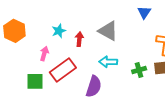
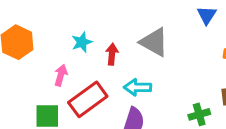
cyan arrow: (108, 62) -> (138, 87), moved
green cross: (139, 70) -> (199, 114), moved

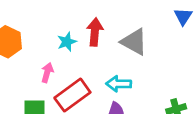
red arrow: (112, 54) -> (95, 32), moved, size x1.4

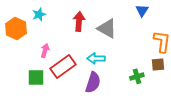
cyan star: (67, 42) -> (39, 14), moved

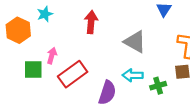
gray triangle: (107, 28) -> (135, 42), moved
cyan arrow: (96, 58) -> (133, 75), moved
green square: (36, 77) -> (33, 69), moved

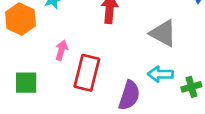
green square: (33, 69) -> (26, 83), moved
red rectangle: (73, 74) -> (87, 73), turned -40

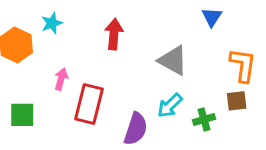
cyan arrow: (160, 74) -> (170, 106), turned -45

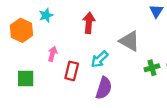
red rectangle: (89, 104) -> (72, 71), size x0.7
cyan arrow: (170, 106) -> (100, 59), moved
green cross: (204, 120) -> (152, 68), moved

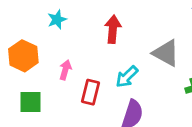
orange hexagon: (21, 30) -> (23, 56), moved

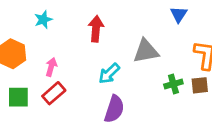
gray triangle: (166, 53) -> (146, 51), turned -40
red rectangle: (90, 92) -> (54, 93), moved, turned 35

